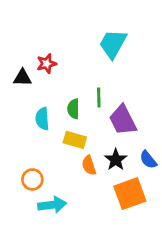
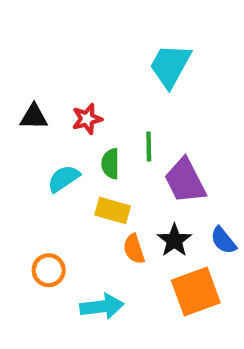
red star: (47, 64) -> (87, 119), moved
cyan semicircle: (42, 119) -> (64, 179), turned 60
cyan arrow: (52, 205) -> (102, 306), moved

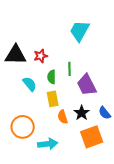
black triangle: (34, 117) -> (16, 55), size x1.6
cyan semicircle: (64, 179) -> (30, 84), turned 84
yellow rectangle: (113, 211) -> (53, 99), turned 63
orange circle: (49, 270) -> (23, 127), size x1.5

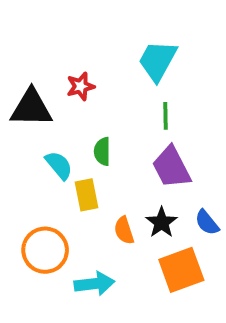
red star: (41, 56) -> (81, 86), moved
green line: (70, 69) -> (165, 116), moved
yellow rectangle: (53, 99) -> (87, 195), moved

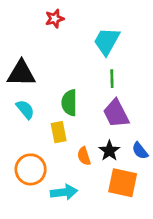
red star: (81, 86) -> (55, 19), moved
green semicircle: (102, 151) -> (69, 103), size x1.4
cyan semicircle: (59, 165) -> (25, 109), moved
orange square: (181, 270) -> (123, 183), turned 32

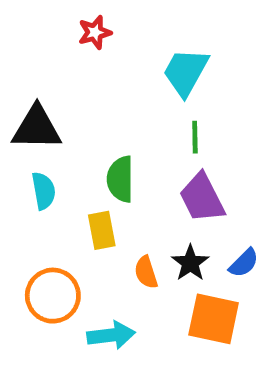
cyan semicircle: (25, 109) -> (44, 191), turned 30
blue semicircle: (140, 151) -> (244, 263), turned -96

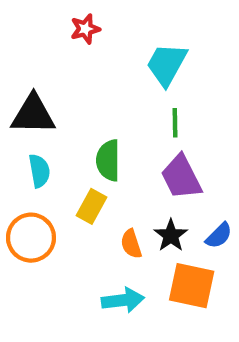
yellow rectangle: (102, 230) -> (92, 206), turned 40
orange circle: (53, 296) -> (31, 238), moved
cyan arrow: (111, 335) -> (123, 300), moved

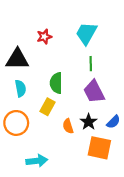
red star: (85, 29) -> (44, 37), moved
cyan arrow: (123, 300) -> (37, 161), moved

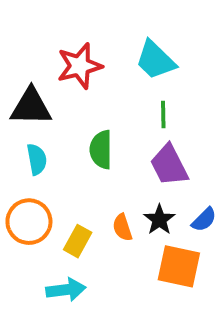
cyan trapezoid: (86, 33) -> (155, 60), turned -75
red star: (44, 37) -> (80, 66), size x1.6
yellow rectangle: (48, 107) -> (78, 241), moved

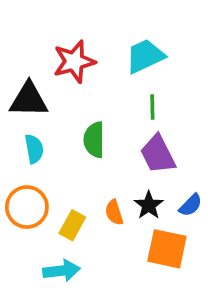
cyan trapezoid: (155, 60) -> (145, 56), turned 111

